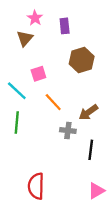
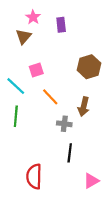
brown hexagon: (82, 60) -> (89, 67), moved
brown arrow: (88, 112) -> (84, 107), turned -42
black line: (91, 150) -> (70, 153), moved

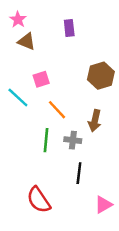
pink star: (33, 17) -> (18, 19), moved
brown triangle: (23, 37) -> (27, 41), turned -49
green line: (16, 116) -> (46, 140), moved
red semicircle: (34, 177) -> (39, 200), turned -35

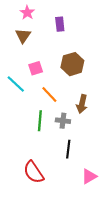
pink star: (18, 19) -> (27, 13), moved
brown triangle: (27, 41) -> (23, 36), turned 42
brown hexagon: (101, 76) -> (72, 64), moved

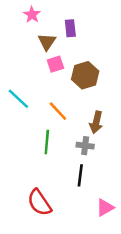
brown triangle: (23, 36) -> (47, 42), moved
pink square: (36, 68) -> (55, 64), moved
gray cross: (63, 121) -> (85, 146), moved

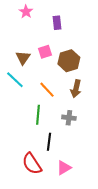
brown triangle: (47, 42) -> (23, 58), moved
brown arrow: (96, 122) -> (76, 89), moved
black line: (80, 175) -> (49, 142), moved
pink triangle: (105, 208) -> (64, 168), moved

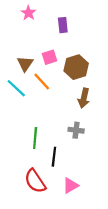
orange line: (47, 90) -> (42, 82), moved
green line: (38, 115) -> (35, 138), moved

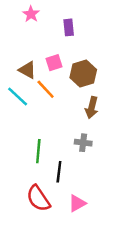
brown triangle: (25, 64) -> (27, 70), turned -35

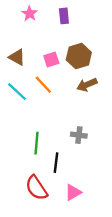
purple rectangle: (69, 27) -> (64, 16), moved
brown triangle: (27, 70) -> (17, 57), moved
brown hexagon: (83, 74) -> (79, 56), moved
brown arrow: (92, 107) -> (87, 85), moved, turned 54

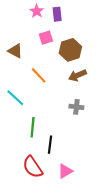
pink star: (30, 14) -> (37, 11), moved
pink square: (51, 59) -> (46, 38), moved
cyan line: (17, 92) -> (15, 98), moved
gray cross: (79, 135) -> (76, 107), moved

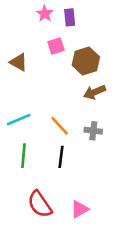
orange line: (39, 75) -> (60, 126), moved
cyan line: (15, 98) -> (19, 120), turned -66
green line: (33, 127) -> (24, 156), moved
black line: (50, 145) -> (61, 157), moved

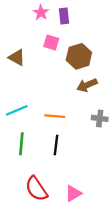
pink square: (56, 46) -> (51, 42), turned 35
orange line: (60, 126) -> (55, 116), turned -42
gray cross: (93, 131) -> (100, 118), moved

